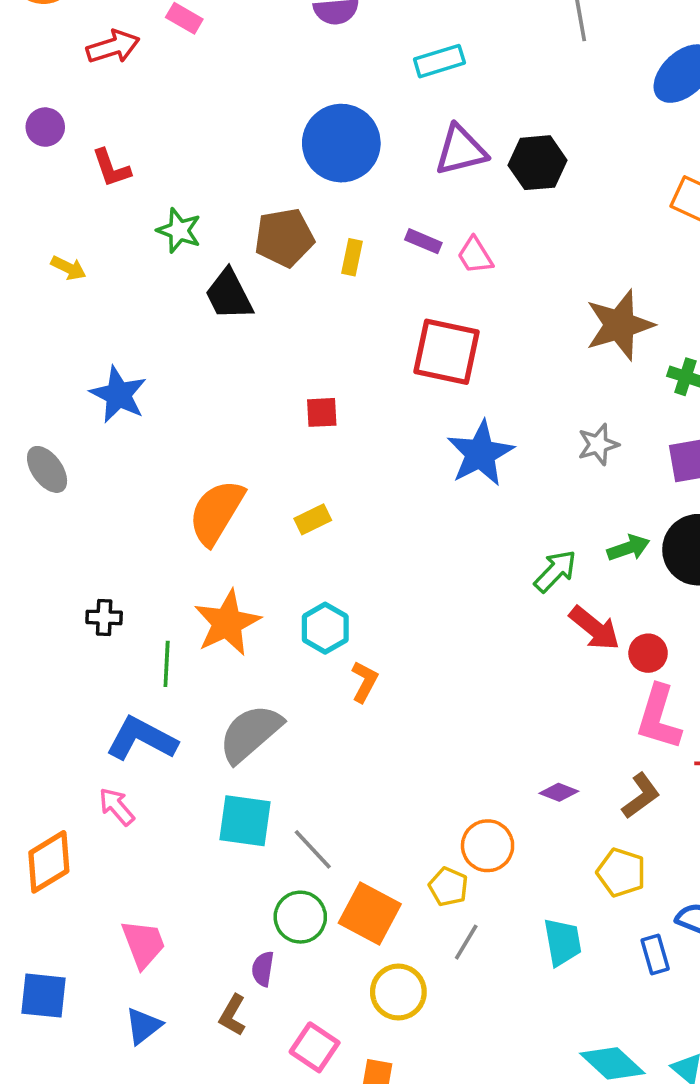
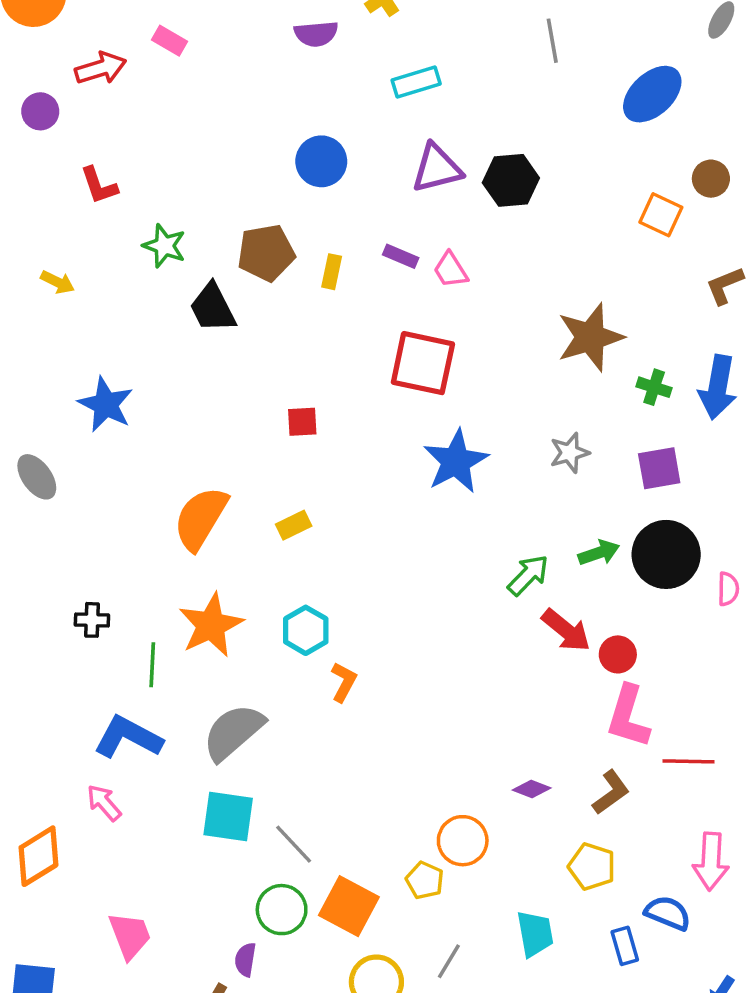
purple circle: (45, 127) -> (40, 111), moved
blue circle: (341, 143) -> (321, 161), size x0.7
gray line: (466, 942) -> (449, 961), moved

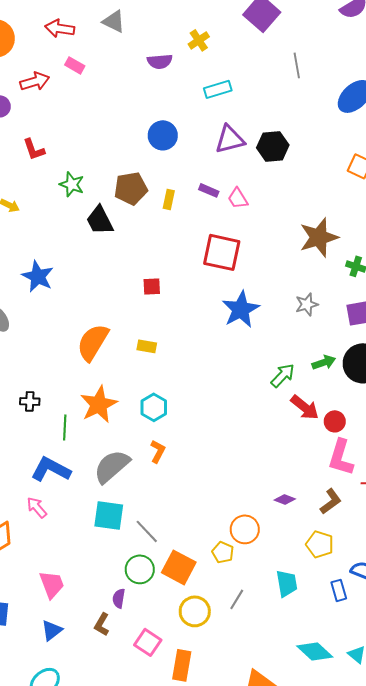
yellow rectangle: (294, 525) -> (147, 346), turned 36
orange L-shape: (344, 682) -> (158, 451), moved

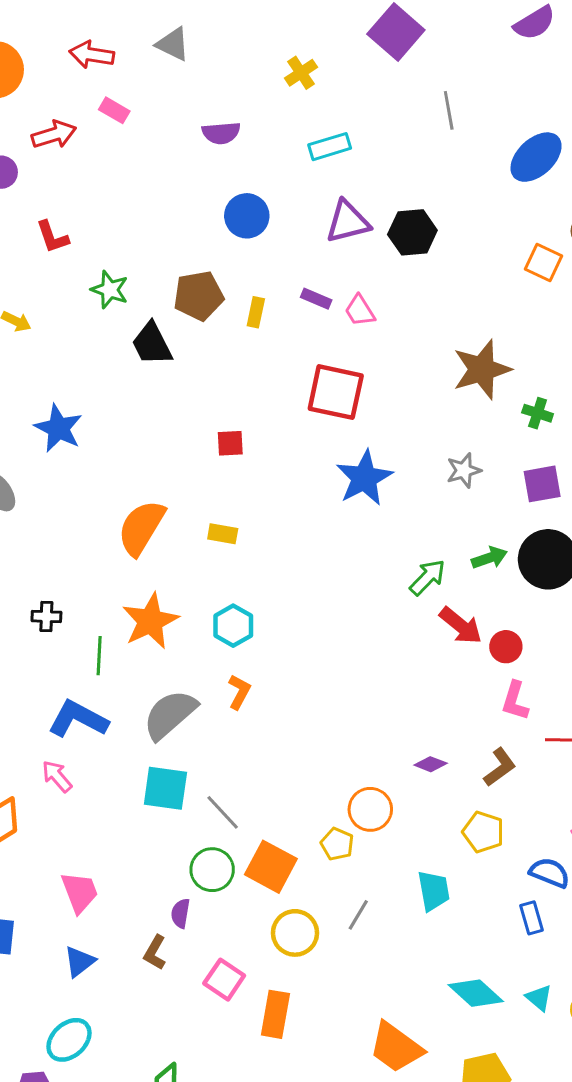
purple semicircle: (160, 61) -> (221, 133), moved
pink L-shape: (341, 457) -> (515, 701), size x0.7
blue rectangle: (339, 590) -> (531, 918), moved

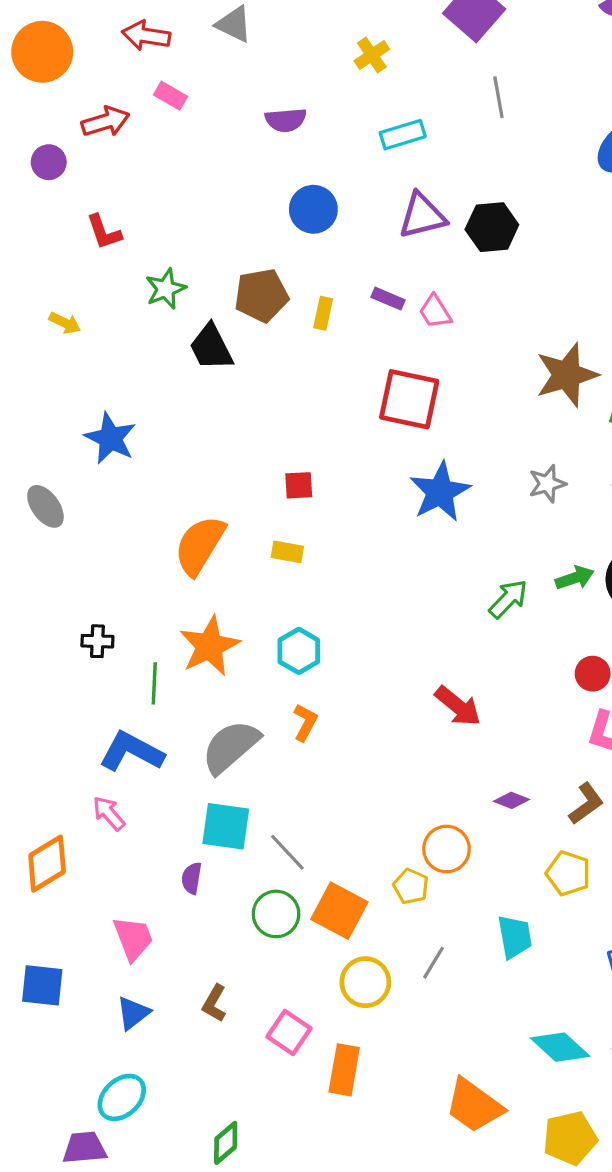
gray line: (449, 110) -> (498, 97), moved
green star: (110, 290) -> (166, 289), turned 30
red square: (230, 443) -> (299, 485), moved
red arrow: (461, 626) -> (458, 706), moved
purple semicircle: (180, 913) -> (192, 878), moved

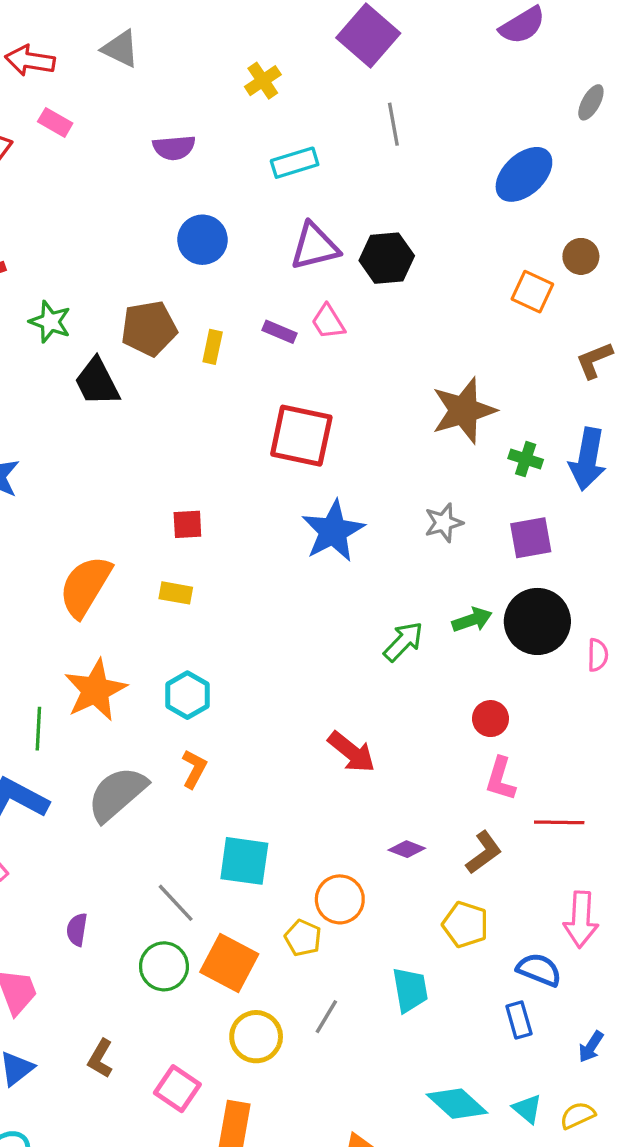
green star: (166, 289) -> (50, 322), turned -30
pink trapezoid: (435, 312) -> (328, 322), moved
cyan square: (226, 826) -> (244, 861), moved

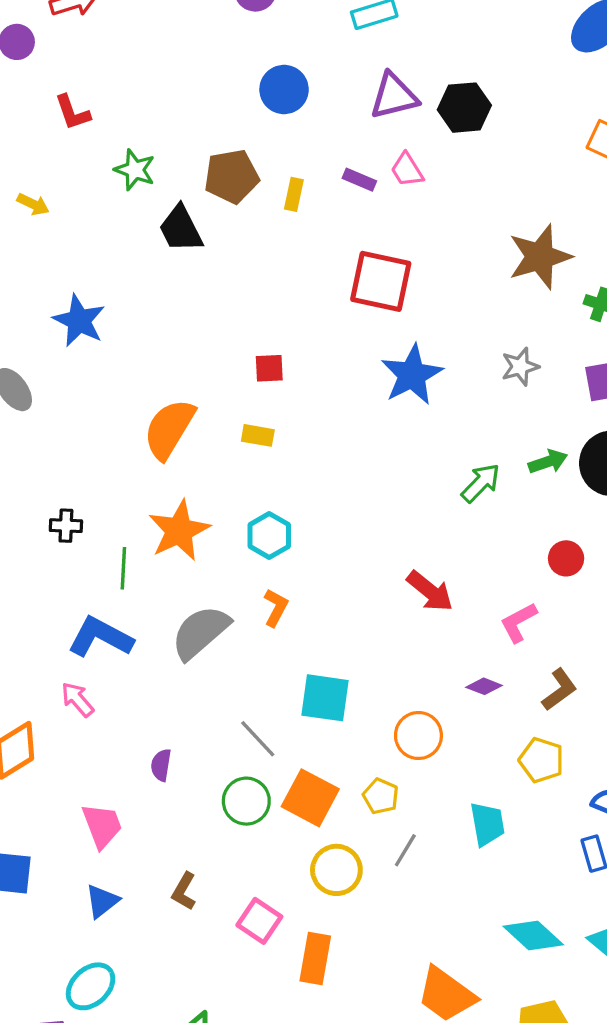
pink L-shape: (501, 779) -> (518, 622), moved, turned 45
yellow pentagon: (303, 938) -> (381, 796), moved

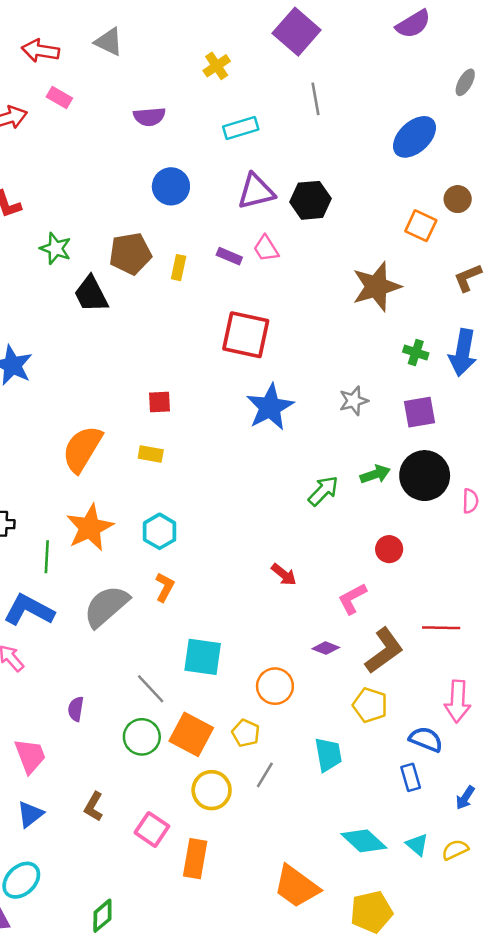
brown star: (540, 257) -> (376, 287), moved
red arrow: (430, 591) -> (284, 574), size x0.7
brown L-shape: (559, 690) -> (384, 651), size x1.4

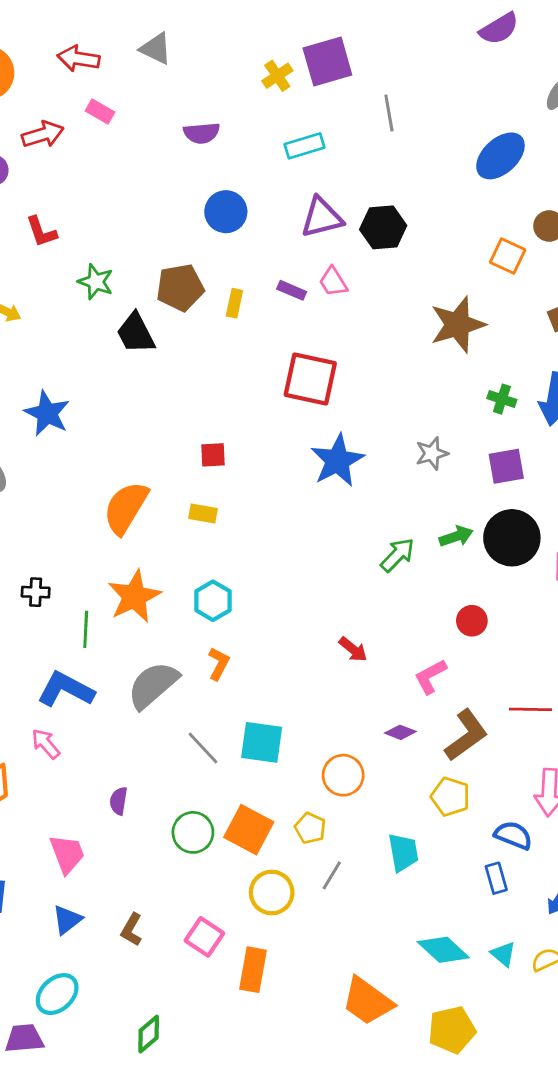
purple square: (297, 32) -> (327, 61), moved, turned 33
gray line: (151, 689) -> (203, 748), moved
brown L-shape: (94, 807) -> (131, 930), moved

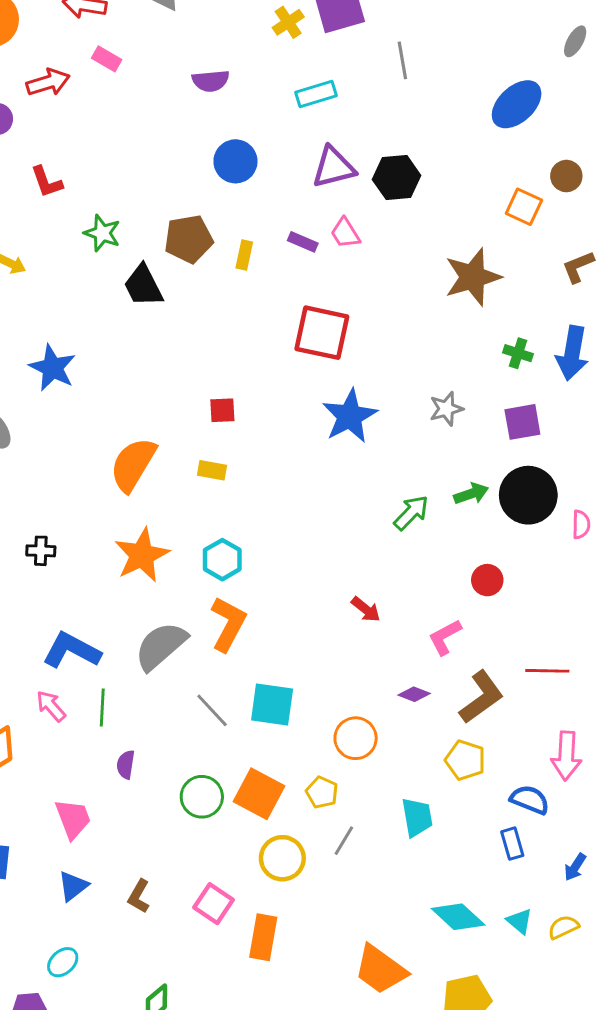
green line: (86, 629) -> (102, 707), moved
orange L-shape: (219, 664) -> (228, 624), size x1.6
cyan ellipse: (57, 994) -> (63, 962), size x0.7

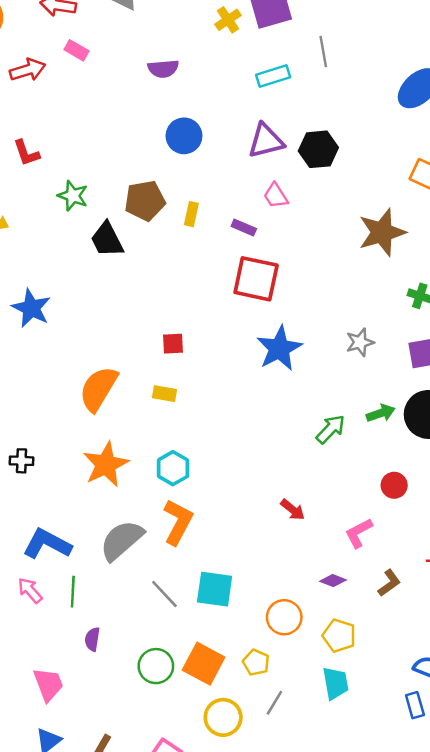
cyan rectangle: (316, 94) -> (273, 76), moved
purple rectangle: (303, 242) -> (244, 227), moved
brown L-shape: (481, 697) -> (389, 583), size x0.6
yellow pentagon: (465, 760) -> (339, 636), moved

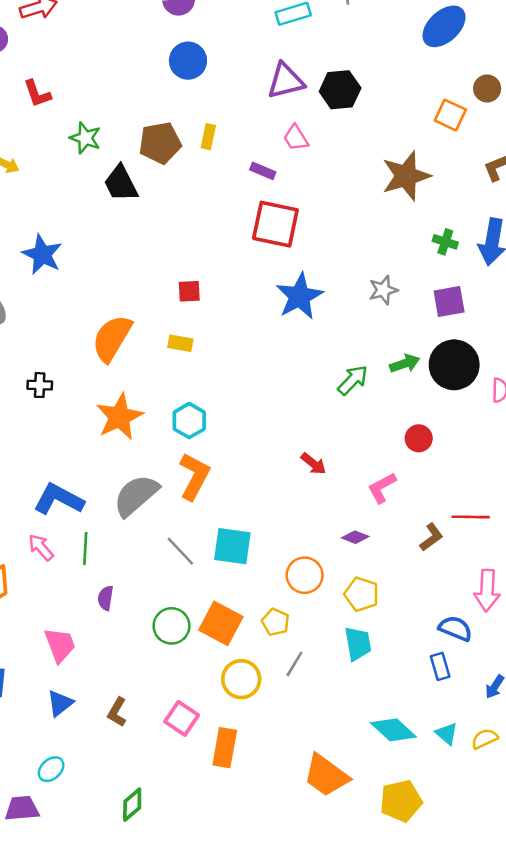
blue circle: (184, 136) -> (188, 61), moved
yellow rectangle: (191, 214) -> (208, 137), moved
black cross: (22, 461) -> (40, 385), moved
brown L-shape: (389, 583) -> (431, 537), moved

